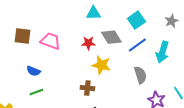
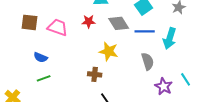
red star: (88, 43) -> (89, 21), moved
blue line: (137, 45) -> (145, 31), turned 36

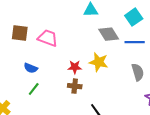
red star: (89, 21) -> (75, 67), moved
brown cross: (95, 74) -> (75, 86), moved
green line: (44, 78) -> (34, 89), turned -32

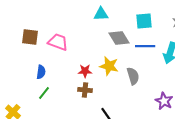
cyan square: (134, 17) -> (144, 21), turned 30
blue semicircle: (31, 68) -> (41, 72), turned -104
gray semicircle: (138, 72) -> (133, 76), moved

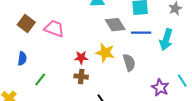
brown square: (30, 37) -> (26, 24), turned 30
blue semicircle: (41, 72) -> (22, 59), moved

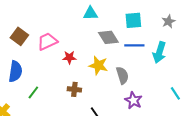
pink trapezoid: (54, 29) -> (47, 41), turned -45
red star: (81, 58) -> (69, 57), moved
blue semicircle: (22, 59) -> (15, 71), size x1.5
purple star: (160, 88) -> (133, 100), moved

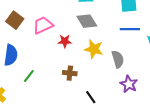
gray diamond: (108, 37) -> (87, 21), moved

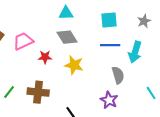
gray semicircle: (118, 59) -> (118, 75), moved
brown cross: (70, 73) -> (38, 92), moved, size x1.5

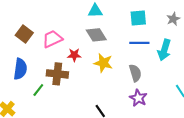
gray semicircle: (118, 75) -> (135, 73), moved
brown cross: (38, 92) -> (57, 74), moved

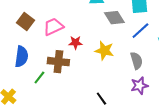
gray diamond: (96, 35) -> (114, 18), moved
blue line: (139, 43) -> (140, 31), turned -42
purple star: (138, 98) -> (139, 86), turned 30

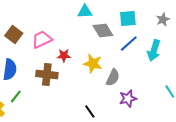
gray semicircle: (136, 61) -> (113, 78), moved, turned 42
green line: (39, 78) -> (16, 96), moved

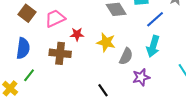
blue line: (129, 44) -> (155, 19), moved
cyan arrow: (154, 50) -> (153, 46), moved

